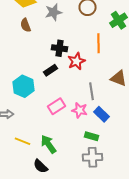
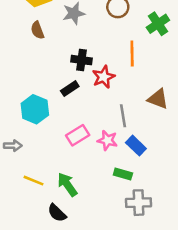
gray cross: (92, 157) -> (139, 203), moved

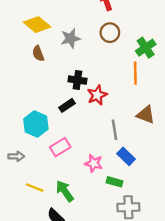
orange line: (132, 54) -> (135, 73), moved
pink rectangle: (78, 135) -> (60, 147), moved
pink star: (107, 140) -> (94, 163), moved

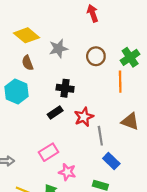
brown circle: (110, 33) -> (96, 56), moved
red star: (97, 95) -> (84, 117), moved
cyan hexagon: (36, 124) -> (17, 92), moved
pink star: (94, 163) -> (67, 172), moved

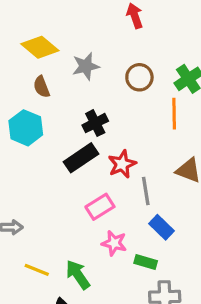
black cross: (65, 88) -> (95, 123), turned -35
black rectangle: (55, 112) -> (81, 158), size x1.5
pink rectangle: (48, 152) -> (100, 207), moved
pink star: (67, 172) -> (114, 243), moved

